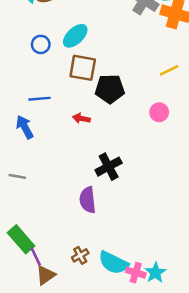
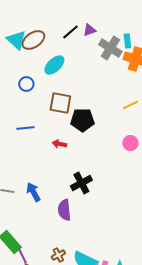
cyan ellipse: (75, 36) -> (54, 65), moved
pink circle: (159, 112) -> (130, 143), moved
blue arrow: (25, 127) -> (33, 192), moved

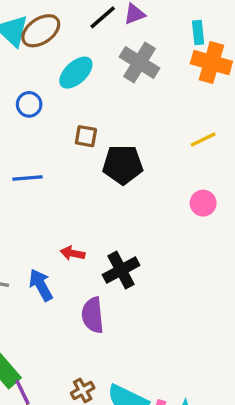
gray cross: (110, 48) -> (140, 63), moved
brown square: (60, 103) -> (86, 136), size x0.6
red arrow: (59, 144) -> (73, 253), moved

